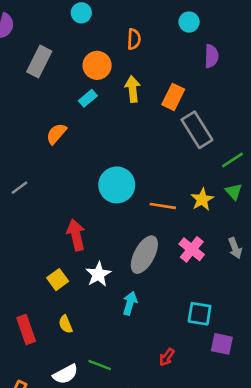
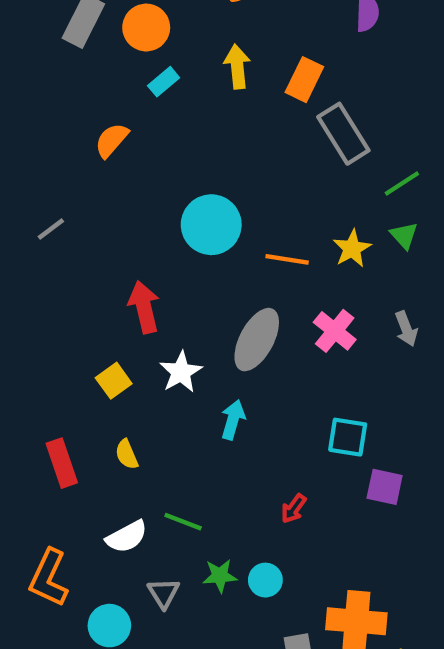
orange circle: (97, 65) -> (146, 28), moved

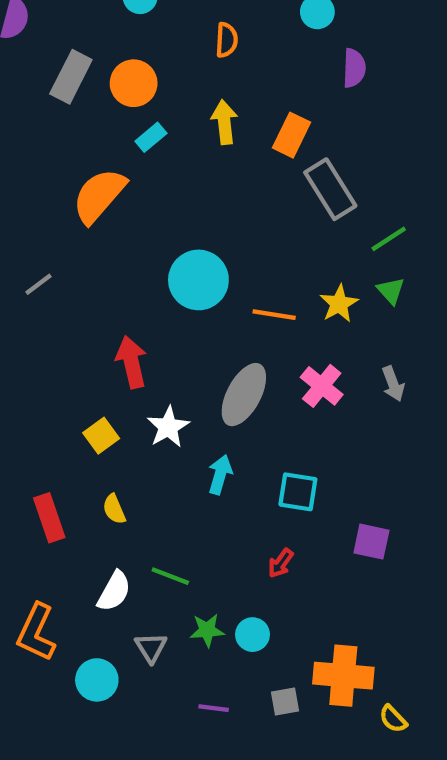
orange semicircle: (112, 140) -> (99, 196), size x1.6
cyan square: (348, 437) -> (298, 492), moved
white semicircle: (127, 537) -> (114, 591), turned -33

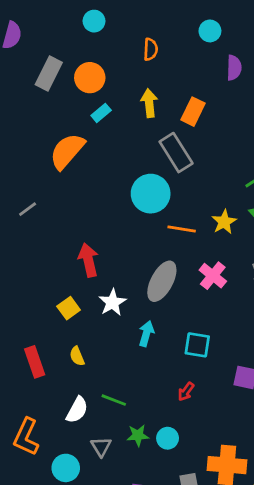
gray rectangle: (330, 189) -> (176, 153), moved
cyan circle: (198, 280) -> (151, 194), moved

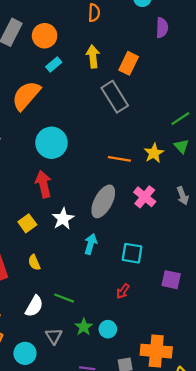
cyan circle: (151, 194) -> (51, 143), moved
green star: (138, 435) -> (84, 327), turned -30

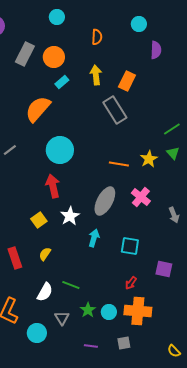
gray arrow: (183, 196) -> (174, 215), moved
yellow semicircle: (34, 262) -> (45, 254), turned 56
red arrow: (123, 291) -> (131, 283), moved
orange cross: (156, 351) -> (138, 311), moved

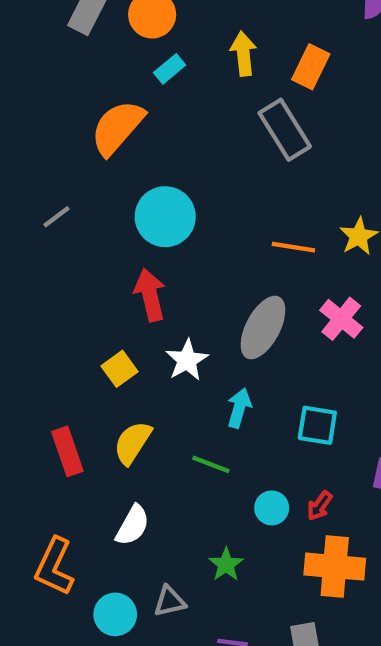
yellow semicircle: (45, 254) -> (133, 443), size x1.5
green line: (71, 285) -> (211, 464), moved
cyan circle: (109, 312) -> (272, 508), moved
gray triangle: (62, 318) -> (170, 601), moved, turned 49

